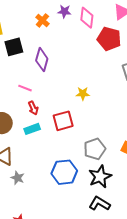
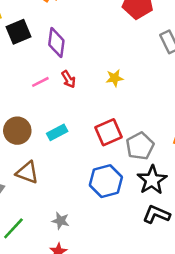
pink line: (25, 88) -> (40, 82), turned -40
red arrow: (33, 108) -> (68, 79), moved
red square: (63, 121) -> (108, 132), moved
gray star: (18, 178) -> (61, 221), moved

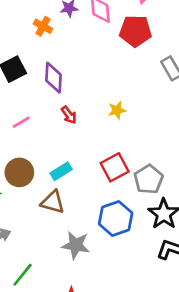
pink line: (40, 82) -> (21, 122), moved
brown triangle: (27, 172) -> (53, 202), moved
gray star: (61, 221) -> (76, 245), moved, size x1.5

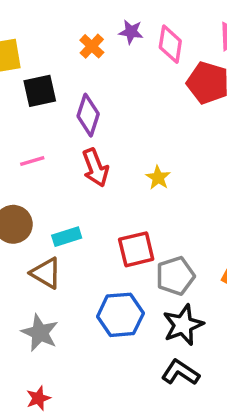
yellow star: (117, 110) -> (158, 178), turned 30
red arrow: (69, 115) -> (95, 168), size x1.5
gray star: (76, 245) -> (40, 333), moved

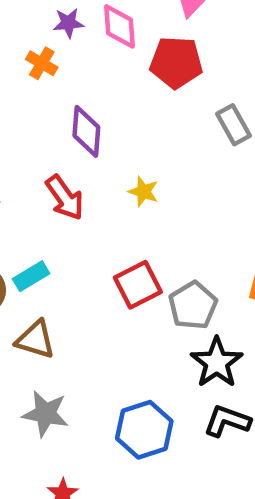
orange cross: (92, 46) -> (42, 63), moved
purple diamond: (88, 115) -> (86, 131), moved
cyan rectangle: (67, 237) -> (31, 276), moved
blue hexagon: (120, 315) -> (144, 430), moved

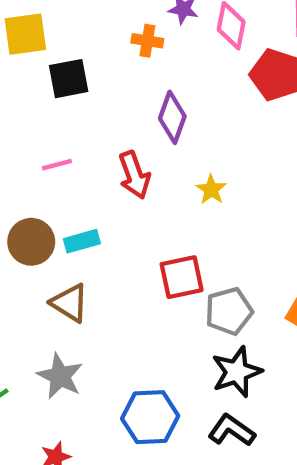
orange cross: (42, 63) -> (147, 41), turned -36

